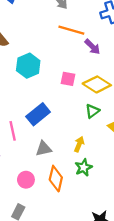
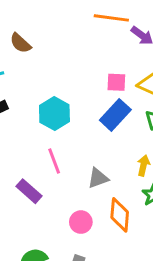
cyan hexagon: (28, 66) -> (54, 114), moved
blue rectangle: (38, 114) -> (115, 115), moved

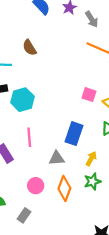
cyan hexagon: (54, 114) -> (22, 100), moved
blue rectangle: (115, 115) -> (74, 134), moved, turned -40

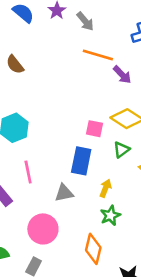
pink square: (89, 95) -> (94, 129), moved
pink circle: (36, 186) -> (43, 229), size x1.5
orange diamond: (64, 188) -> (93, 249), moved

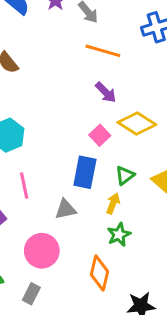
purple arrow: (122, 75) -> (106, 92), moved
pink square: (94, 129) -> (100, 135), turned 36
green triangle: (121, 150) -> (125, 175), moved

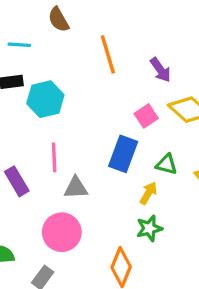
orange line: (103, 51) -> (108, 54), moved, turned 48
green triangle: (125, 175) -> (167, 164), turned 42
gray triangle: (66, 209) -> (76, 188), moved

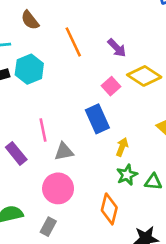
cyan hexagon: (45, 99) -> (29, 69), moved
blue rectangle: (123, 154) -> (97, 119), turned -36
green triangle: (167, 164) -> (153, 182), moved

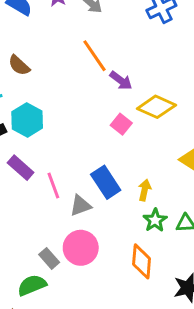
orange line: (73, 42) -> (95, 56), moved
blue rectangle: (97, 119) -> (106, 182), moved
purple rectangle: (16, 153) -> (21, 168), moved
gray rectangle: (48, 227) -> (49, 258), moved, turned -60

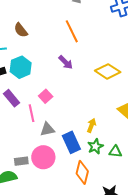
purple arrow: (121, 80) -> (66, 62), moved
pink square: (121, 124) -> (46, 96), moved
blue rectangle: (106, 182) -> (71, 142), moved
gray rectangle: (49, 258) -> (21, 161), turned -64

